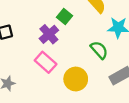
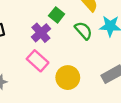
green semicircle: (99, 50) -> (83, 31), moved

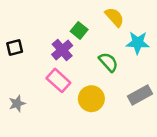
green semicircle: (83, 31) -> (108, 62), moved

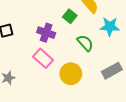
green square: (79, 30) -> (70, 16), moved
purple cross: (62, 50) -> (46, 33), turned -30

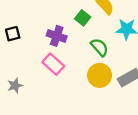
yellow circle: (71, 74) -> (100, 75), moved

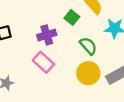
purple cross: (57, 36) -> (47, 35), turned -36

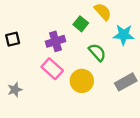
yellow circle: (88, 73) -> (82, 81), moved

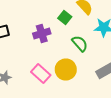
pink rectangle: (52, 69) -> (41, 74), moved

